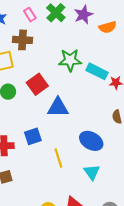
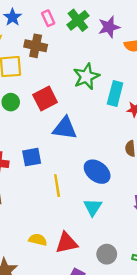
green star: (70, 60) -> (86, 76), turned -30
cyan rectangle: (97, 71) -> (115, 94), turned 70

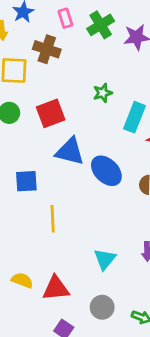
green star: (86, 76) -> (103, 93), size x0.6
blue ellipse: (97, 172) -> (106, 171), moved
cyan triangle: (93, 207) -> (105, 259), moved

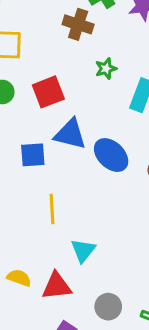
brown cross: (47, 49) -> (78, 24), moved
blue square: (26, 181) -> (33, 155), moved
cyan triangle: (105, 259) -> (83, 250), moved

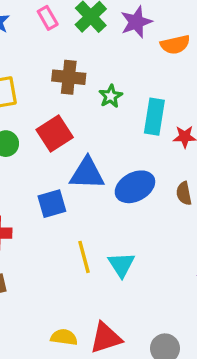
brown cross: (78, 24) -> (69, 77), moved
blue ellipse: (111, 155) -> (135, 187), turned -60
cyan triangle: (83, 250) -> (121, 265), moved

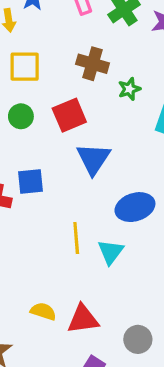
blue triangle: (87, 173) -> (93, 159), turned 51
blue ellipse: (135, 187) -> (135, 207), moved
blue square: (52, 204) -> (31, 181), moved

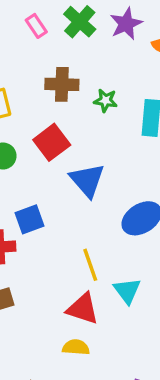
green star: (129, 89) -> (106, 100), turned -30
cyan triangle: (111, 252) -> (127, 291), moved
red triangle: (83, 319) -> (83, 309), moved, turned 40

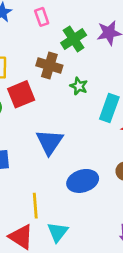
green cross: (80, 22) -> (74, 39), moved
red square: (52, 142) -> (21, 94), moved

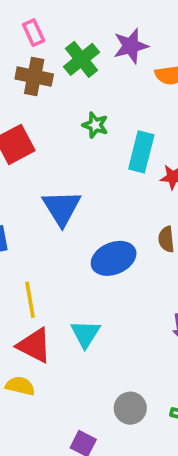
brown cross: (49, 66) -> (34, 77), moved
yellow line: (35, 206) -> (30, 300), moved

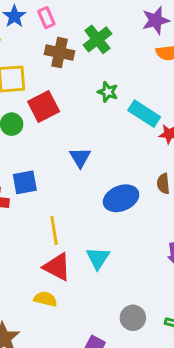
pink rectangle: (34, 33) -> (46, 18), moved
purple star: (131, 46) -> (156, 20), moved
cyan rectangle: (141, 152) -> (144, 114), turned -72
blue triangle: (62, 208) -> (80, 158), size x0.7

